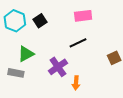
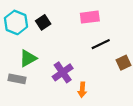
black line: (78, 43) -> (101, 44), moved

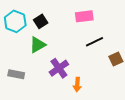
green triangle: (28, 58) -> (38, 45), moved

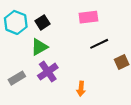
purple cross: (59, 68) -> (48, 72), moved
gray rectangle: (16, 74) -> (17, 78), turned -42

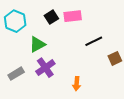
pink rectangle: (88, 17) -> (73, 16), moved
black square: (42, 22) -> (51, 17), moved

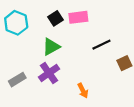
green triangle: (37, 44) -> (51, 47), moved
orange arrow: (77, 84) -> (83, 91), turned -32

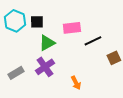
pink rectangle: (78, 17) -> (72, 28), moved
black square: (55, 18) -> (37, 22), moved, turned 32

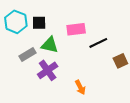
green triangle: (47, 43) -> (50, 45), turned 42
gray rectangle: (16, 73) -> (27, 55), moved

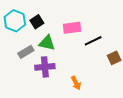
black square: (39, 23) -> (37, 22), turned -32
purple cross: (48, 70) -> (45, 67), turned 30

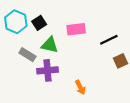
black line: (93, 41) -> (109, 40), moved
gray rectangle: (26, 52) -> (27, 55), turned 63

